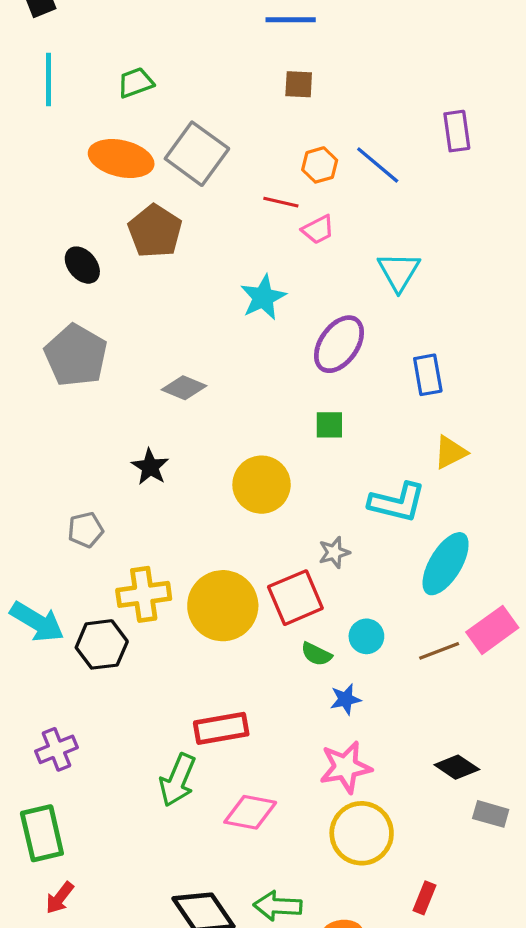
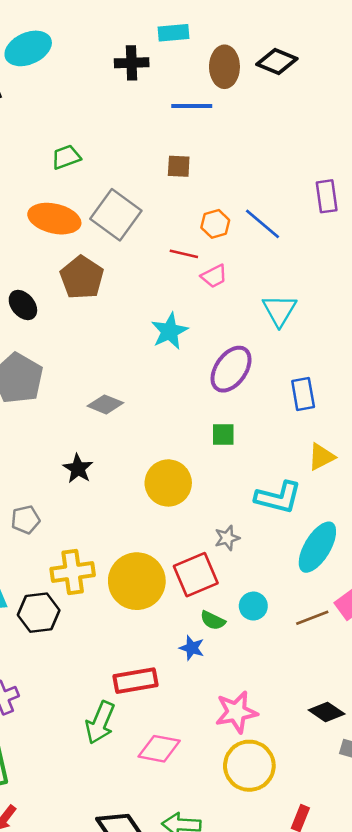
brown square: (299, 84) -> (179, 166), moved
blue star: (345, 699) -> (192, 648), moved, turned 30

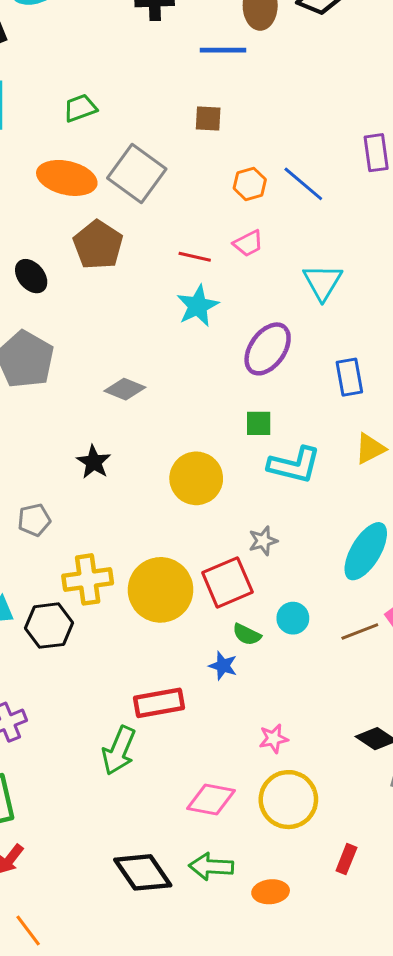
red line: (184, 254) -> (195, 257), moved
cyan L-shape: (278, 497) -> (294, 465), moved
pink star: (236, 712) -> (274, 739), size x0.6
pink diamond: (159, 749) -> (211, 800), moved

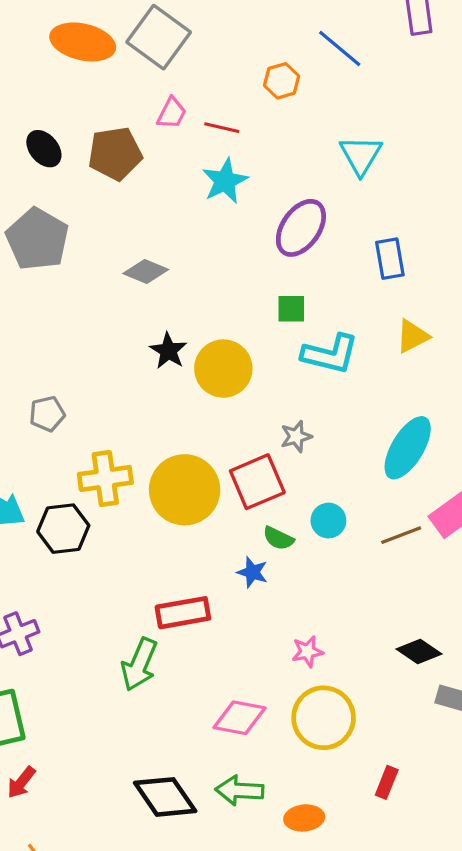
orange hexagon: (250, 184) -> (282, 81), moved
pink trapezoid: (248, 243) -> (172, 113), moved, turned -36
brown pentagon: (98, 245) -> (115, 154), moved, turned 30
black star: (94, 462) -> (168, 351), moved

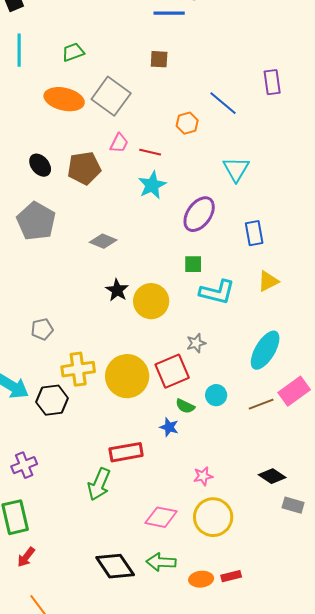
red rectangle: (387, 782) -> (231, 576), moved, turned 54

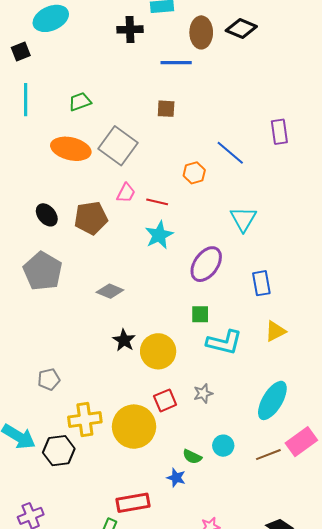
red square: (172, 371) -> (165, 400), moved, size x0.7

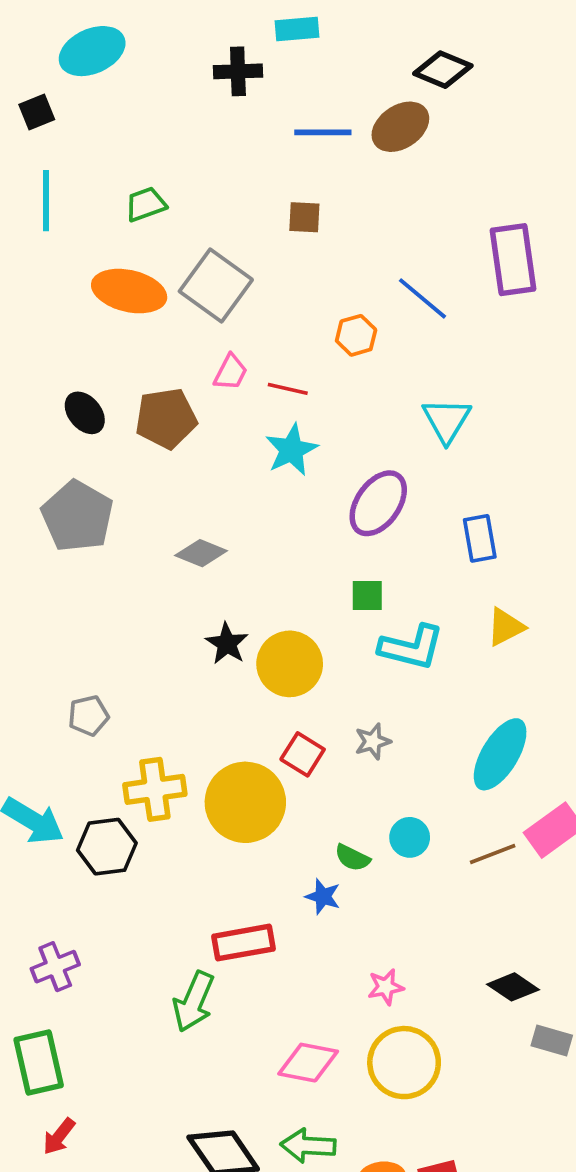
brown ellipse: (201, 32) -> (400, 127), moved, turned 56
purple rectangle: (279, 132) -> (513, 260), size x1.5
red square: (165, 400) -> (303, 754), turned -35

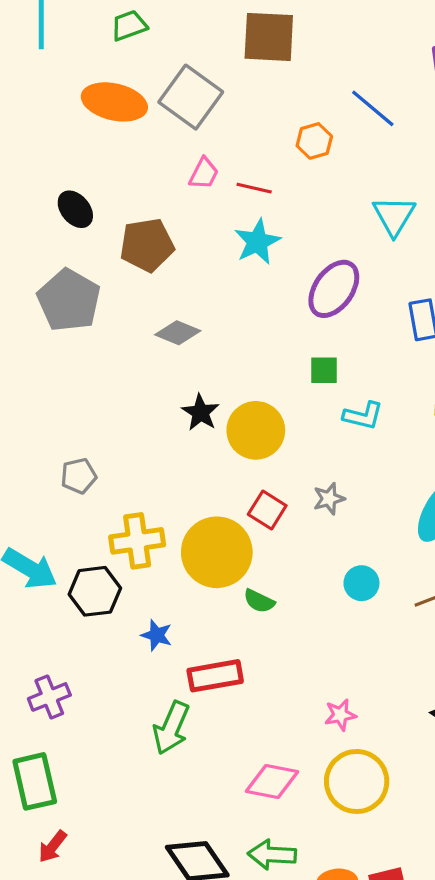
brown square: (304, 217) -> (269, 37), size x1.8
brown pentagon: (166, 418) -> (147, 245), moved
cyan L-shape: (411, 647) -> (363, 416), size x0.7
green semicircle: (352, 858) -> (259, 601), moved
blue star: (323, 896) -> (157, 635), moved

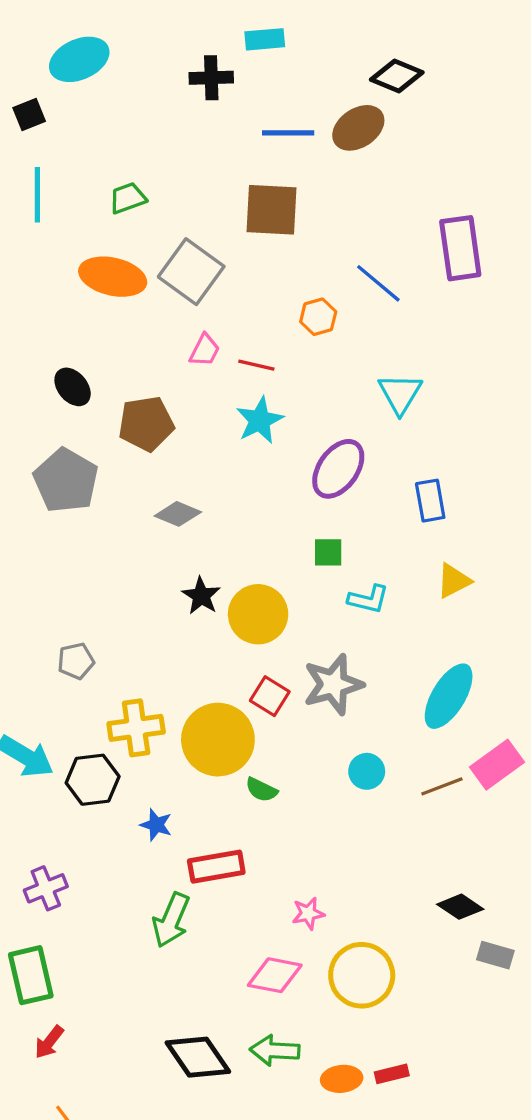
gray star: (329, 499) -> (333, 684), size x1.8
pink star: (340, 715) -> (308, 913), moved

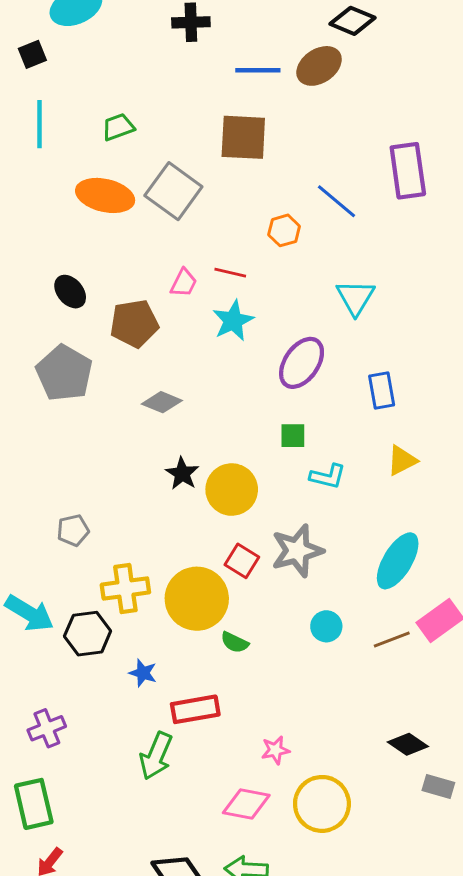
pink trapezoid: (205, 350) -> (184, 283), moved

